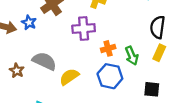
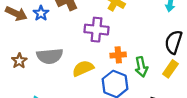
gray semicircle: (44, 61) -> (50, 56), turned 140
yellow semicircle: (69, 77) -> (83, 68), moved

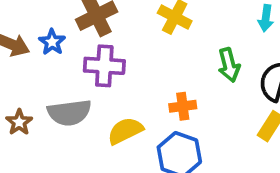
purple cross: (97, 30) -> (104, 66), moved
green arrow: (141, 67) -> (229, 65), moved

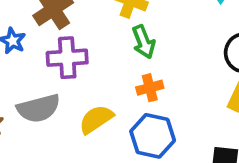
green arrow: (229, 65) -> (144, 42), moved

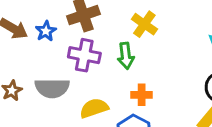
green arrow: (144, 42) -> (126, 56), moved

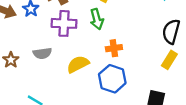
gray semicircle: (52, 88) -> (42, 53), size x0.7

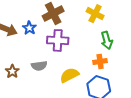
green arrow: (97, 19) -> (107, 40), moved

